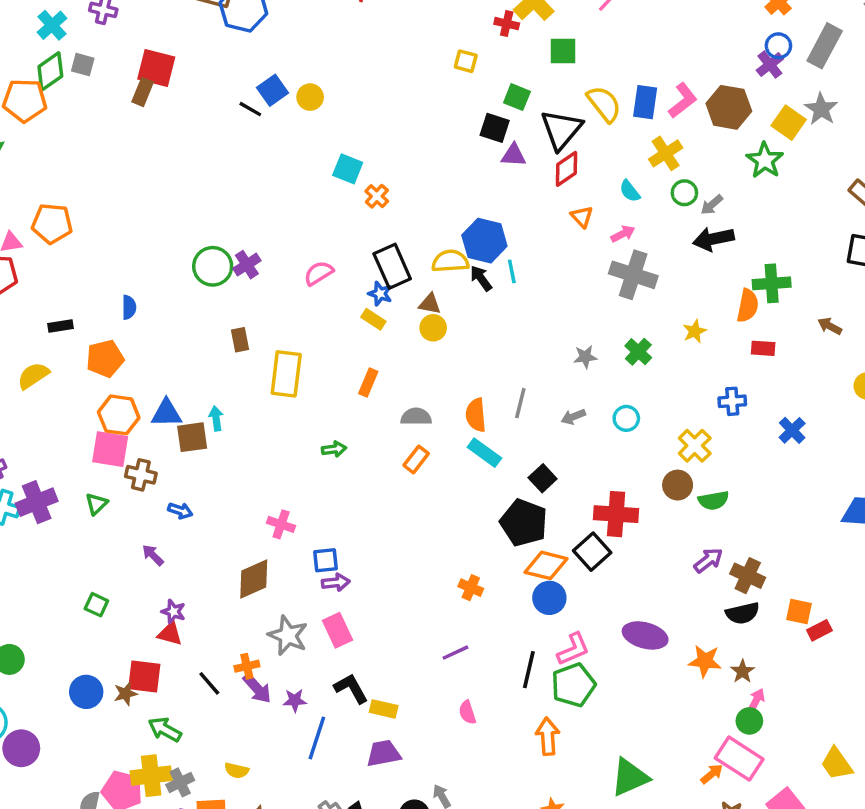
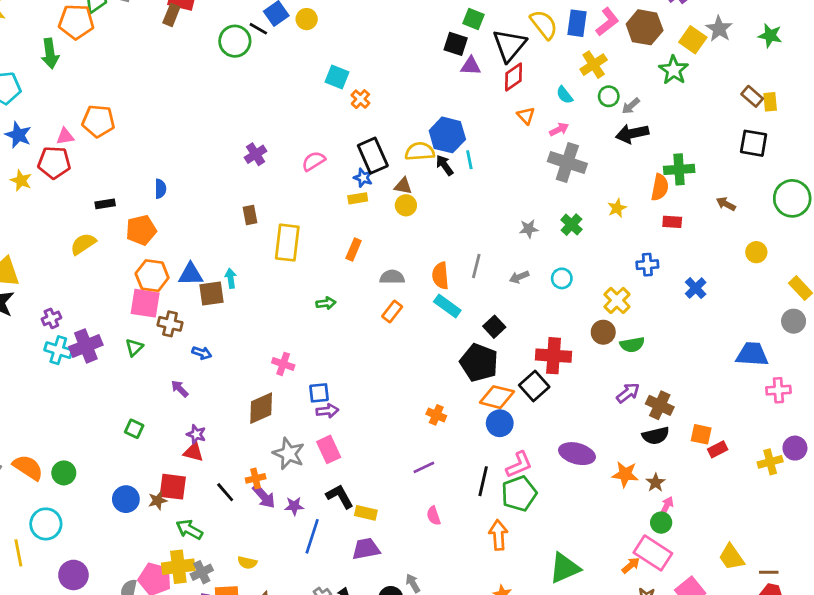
green circle: (213, 266) -> (235, 41), moved
yellow rectangle: (373, 319) -> (358, 198), turned -42
purple circle: (21, 748) -> (73, 575), moved

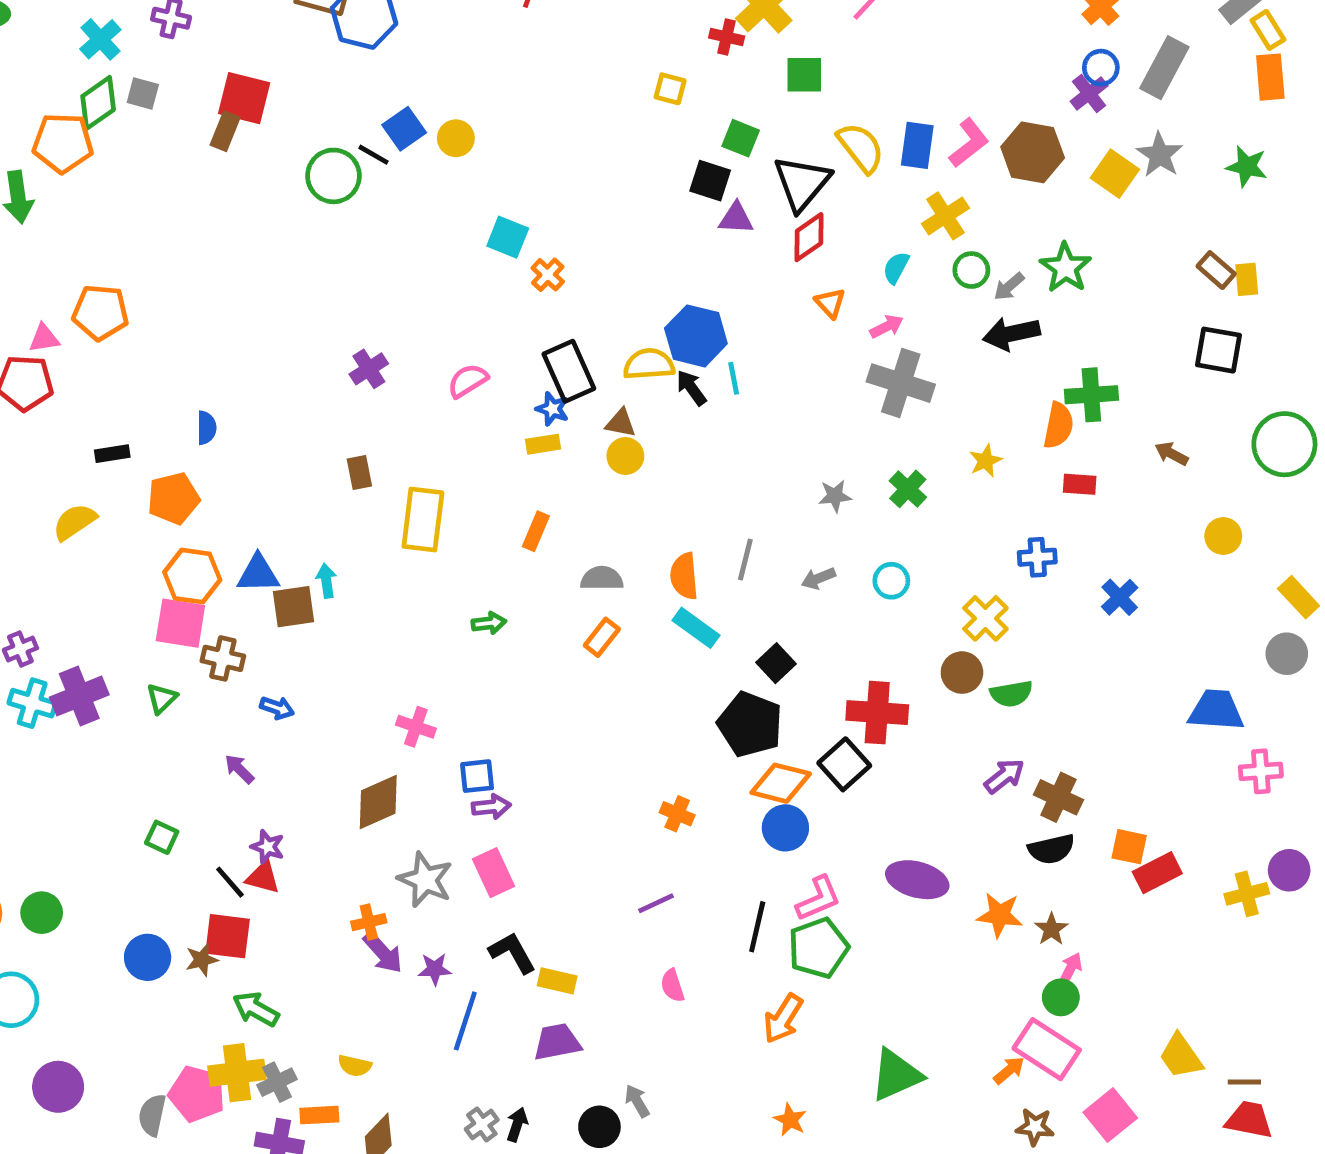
green star: (674, 70) -> (1066, 268), moved
cyan semicircle: (565, 95) -> (896, 268), turned 66
red rectangle: (718, 449) -> (1157, 873), size x1.4
black line: (225, 492) -> (230, 882), moved
orange arrow: (498, 535) -> (783, 1019), turned -144

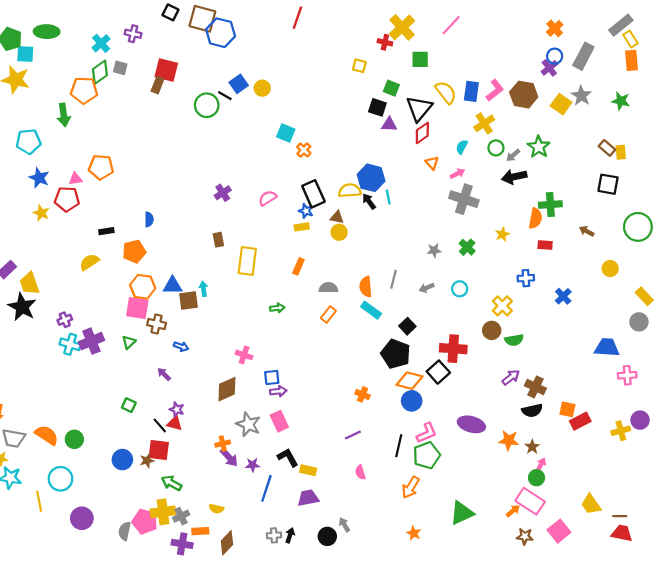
gray cross: (482, 1124) -> (274, 535), turned 32

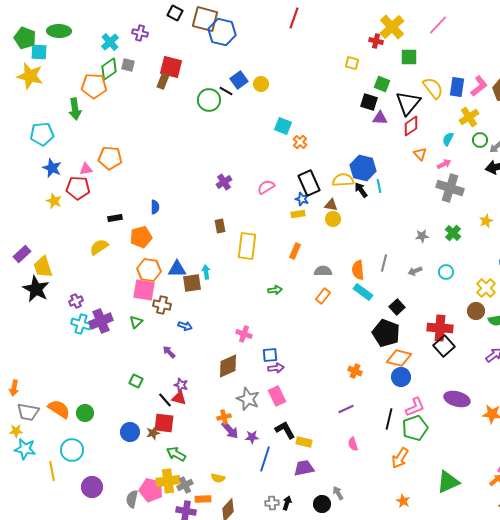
black square: (438, 372) -> (444, 346), moved

